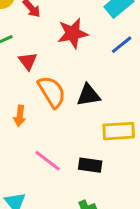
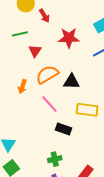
orange semicircle: (52, 92) -> (47, 75), turned -100
pink line: (48, 161) -> (50, 104), moved

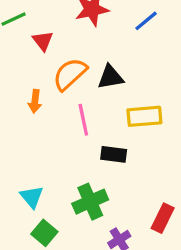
pink line: (50, 104) -> (83, 120), turned 42
green cross: (55, 159) -> (90, 202), moved, size x1.5

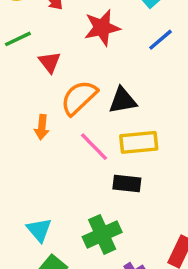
yellow rectangle: (144, 116) -> (139, 142), moved
pink line: (83, 120) -> (94, 147), turned -32

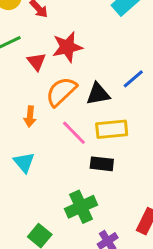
red star: (102, 28) -> (67, 47), moved
blue line: (160, 40) -> (133, 79), moved
cyan triangle: (39, 230) -> (24, 162), moved

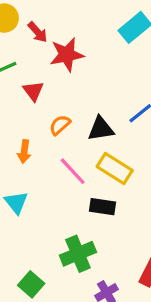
red star: (67, 47) -> (67, 55), moved
orange semicircle: (61, 92) -> (60, 125), size x0.6
yellow rectangle: (112, 129) -> (115, 169), turned 36

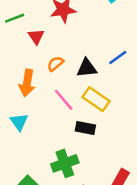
orange arrow: (24, 152) -> (27, 83), size x1.5

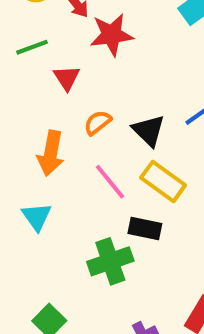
black triangle: (87, 68) -> (149, 131), turned 50
green cross: (65, 163) -> (110, 261), moved

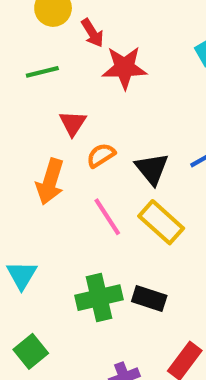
red triangle: (67, 78) -> (73, 123), moved
cyan triangle: (37, 217) -> (22, 275), moved
black rectangle: (145, 228) -> (149, 298), moved

